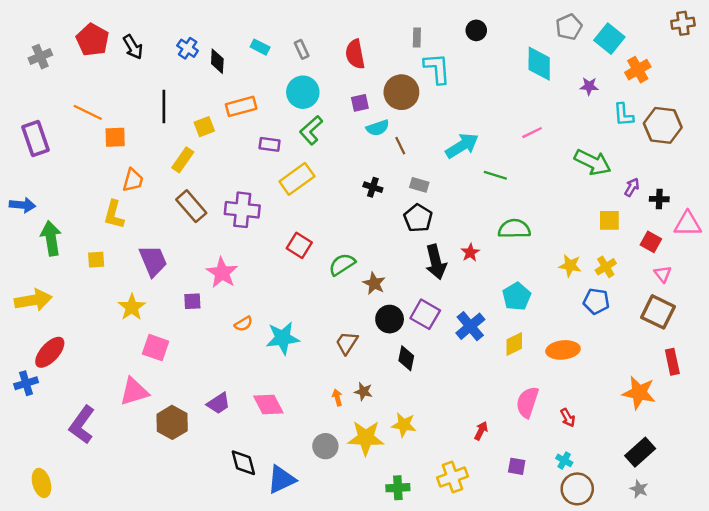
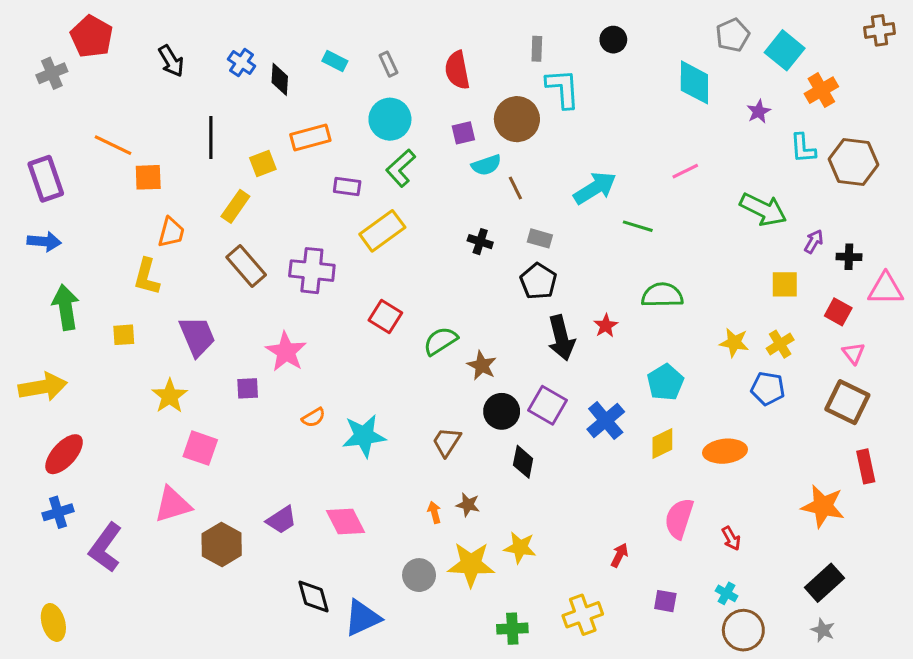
red pentagon: (93, 40) -> (92, 37), moved
purple star: (589, 86) -> (759, 111), turned -30
blue arrow: (22, 205) -> (44, 242), moved
blue cross: (26, 383) -> (58, 512), moved

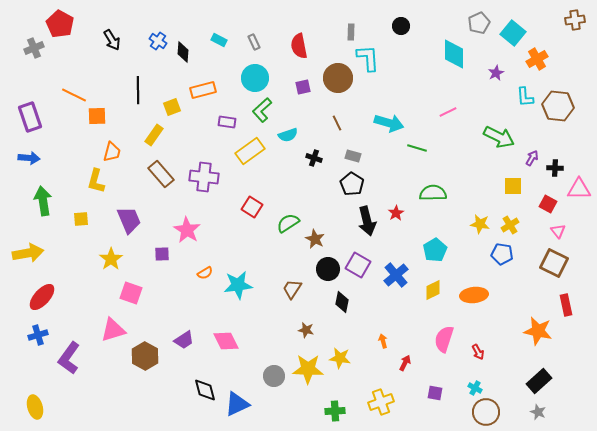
cyan semicircle: (486, 165) -> (288, 135), moved
cyan arrow: (595, 188) -> (389, 123), turned 48
orange arrow: (434, 512) -> (383, 341), moved

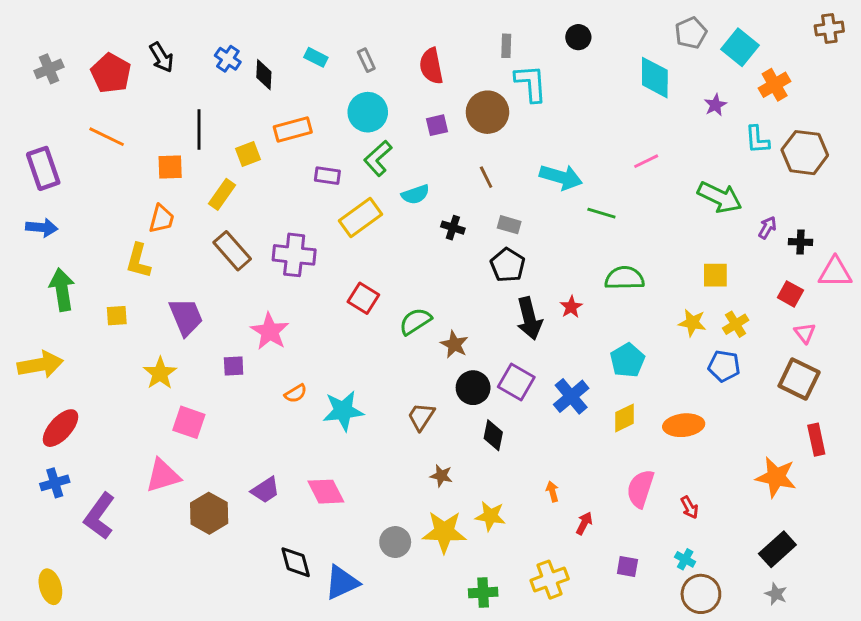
red pentagon: (60, 24) -> (111, 73), moved
orange square: (97, 116) -> (170, 167), moved
yellow square: (513, 186) -> (715, 275), moved

